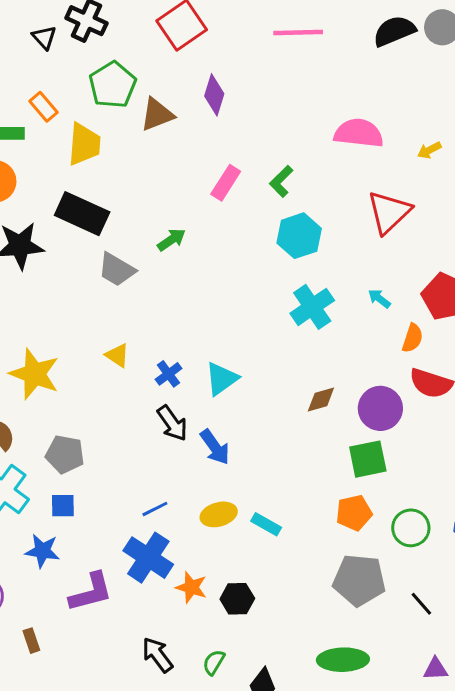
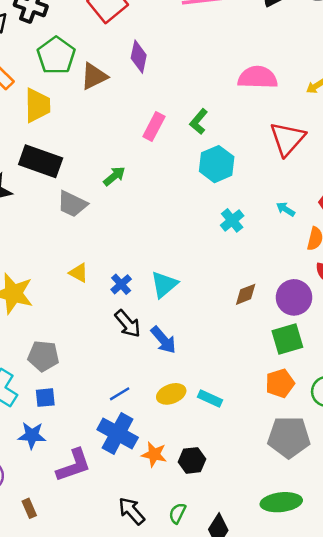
cyan cross: (312, 307) -> (232, 220), size x0.7

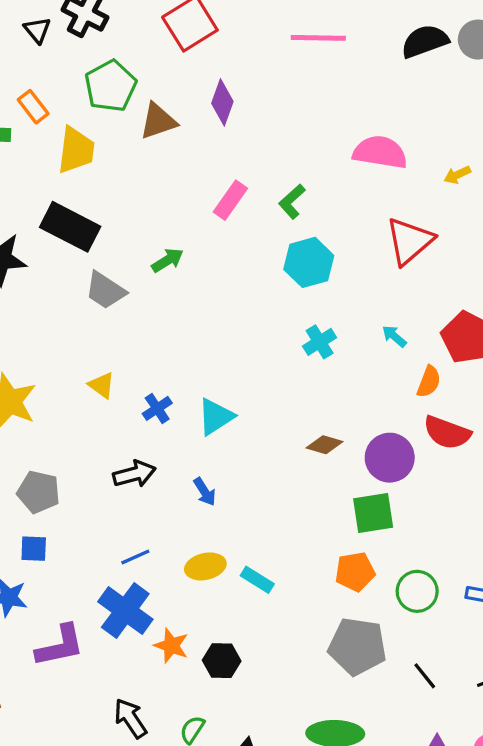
brown diamond: (246, 294) -> (324, 445), turned 30
black arrow: (128, 324) -> (134, 474), moved, turned -72
blue arrow: (163, 340) -> (205, 492), size x0.7

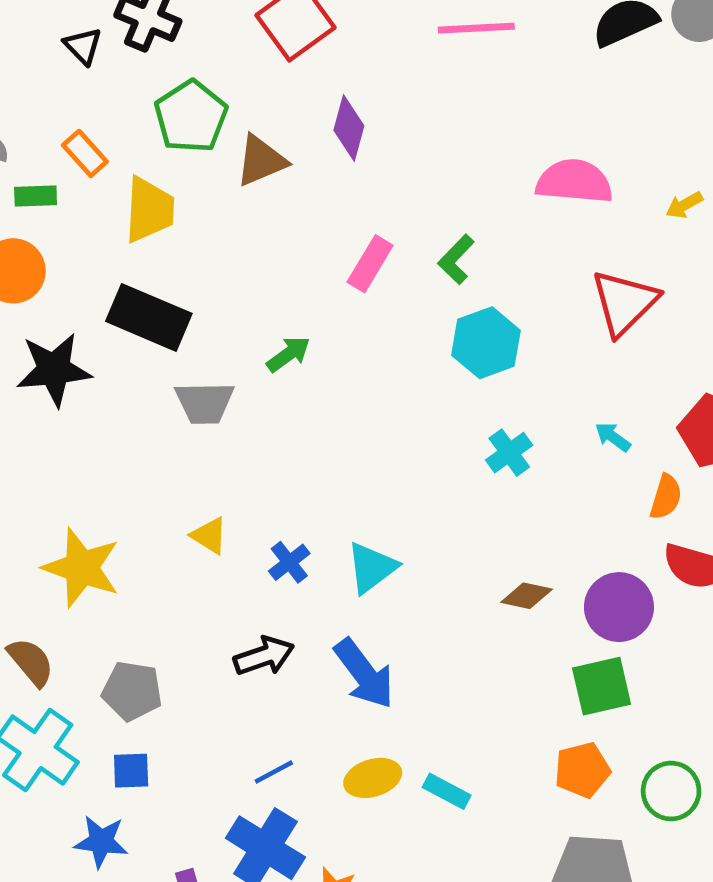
gray trapezoid: (105, 290) -> (205, 403), turned -30
blue arrow: (205, 492) -> (364, 674), size x1.8

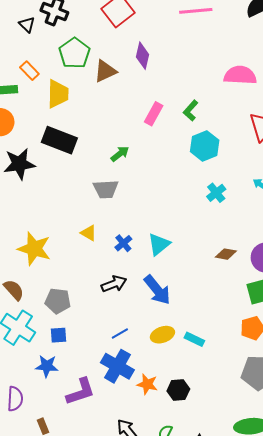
gray trapezoid: (205, 403) -> (106, 189), moved

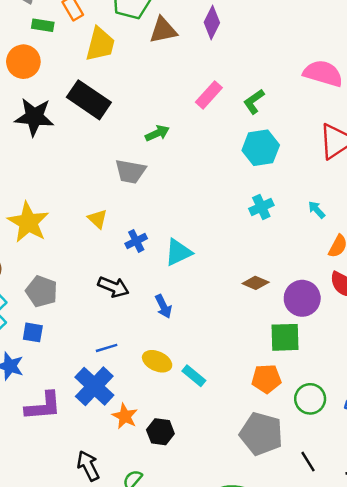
black arrow: (114, 284) -> (113, 287), turned 30
blue arrow: (157, 290) -> (163, 306), size x0.6
yellow ellipse: (162, 335) -> (157, 361), turned 30

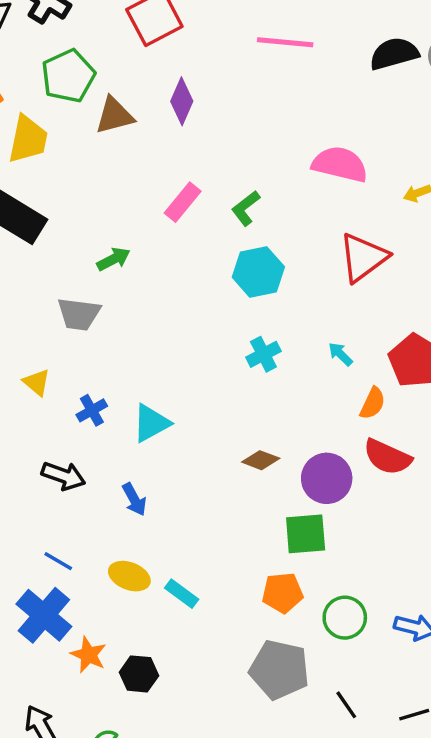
blue line: (107, 348) -> (58, 561), turned 50

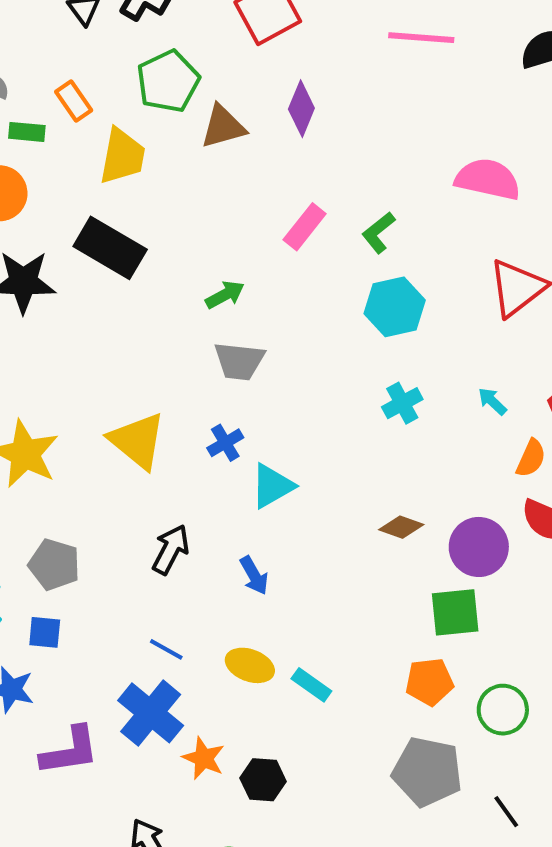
gray trapezoid: (79, 314) -> (239, 361), moved
yellow triangle: (37, 382) -> (137, 441), size x1.8
blue cross: (92, 410) -> (225, 443), moved
black arrow: (63, 476) -> (171, 549), turned -81

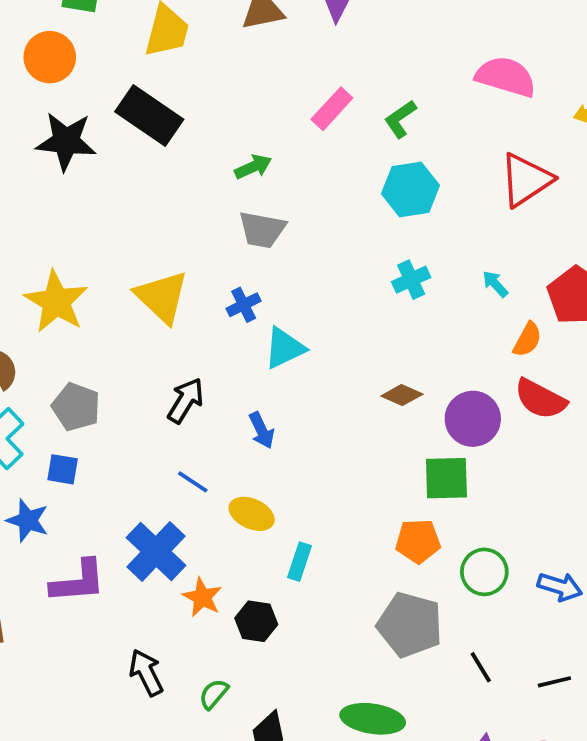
blue line: (166, 649) -> (193, 482), moved
cyan rectangle: (311, 685) -> (300, 562), moved, turned 69

